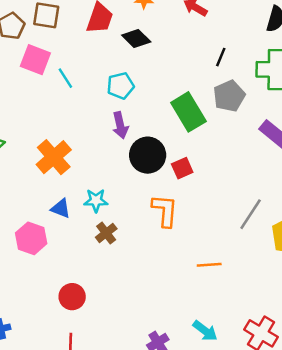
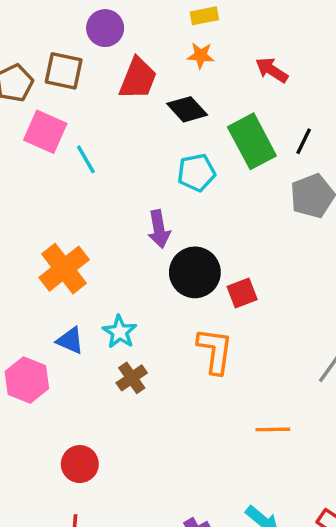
cyan pentagon: (120, 86) -> (196, 173), moved
green rectangle: (188, 112) -> (252, 141), moved
cyan star: (96, 200) -> (120, 332), turned 30

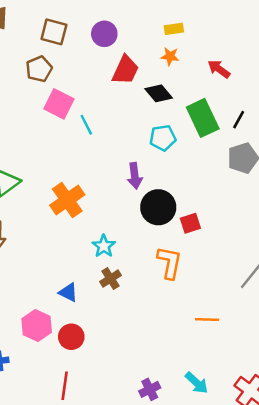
brown square: (64, 71) -> (54, 32), moved
blue triangle: (70, 341) -> (68, 292), moved
pink hexagon: (27, 380) -> (37, 325), moved

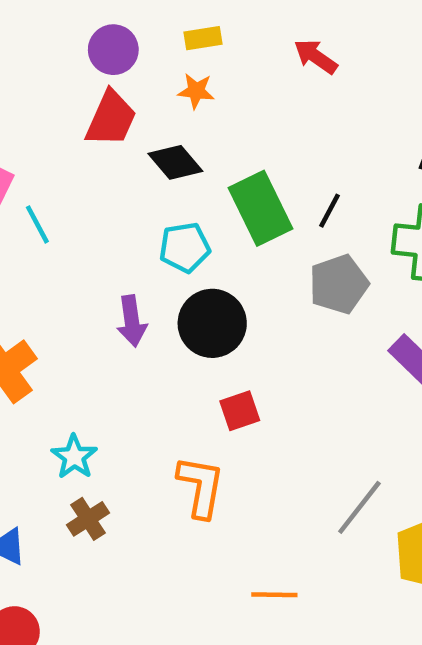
purple circle: (104, 34) -> (113, 50), moved
red arrow: (219, 69) -> (316, 57), moved
black circle: (158, 207) -> (212, 323), moved

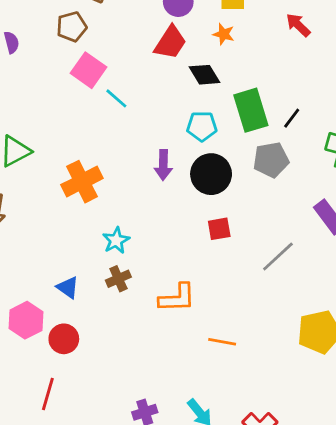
cyan line: (37, 224) -> (116, 98), turned -30
gray pentagon: (339, 284) -> (271, 160), moved
orange L-shape: (201, 487) -> (177, 298), moved, turned 69
gray line: (359, 507) -> (278, 256), moved

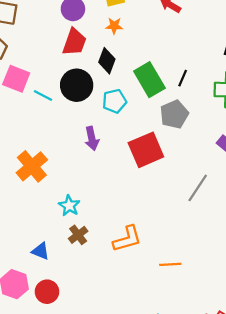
black diamond: (204, 75) -> (107, 61), turned 65
black circle: (211, 174) -> (77, 85), moved
red square: (219, 229) -> (146, 150), moved, size x1.8

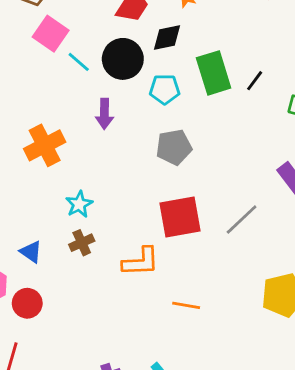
black diamond: (107, 61) -> (167, 38), turned 45
gray pentagon: (174, 114) -> (174, 147), moved
purple arrow: (92, 138) -> (104, 114), moved
red square: (146, 150) -> (180, 217), moved

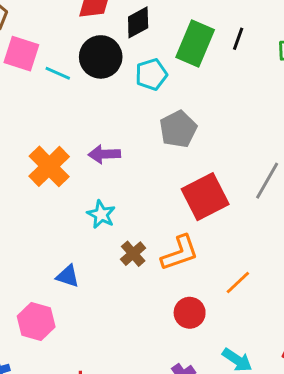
green rectangle: (214, 73) -> (195, 43), turned 57
purple arrow: (104, 114) -> (104, 154), moved, turned 104
brown cross: (82, 243) -> (133, 254), moved
red circle: (27, 303) -> (190, 313), moved
orange line: (186, 305) -> (238, 283), turned -36

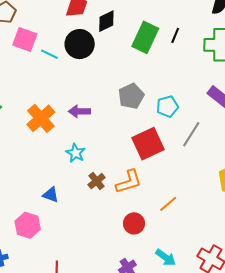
cyan pentagon: (151, 75) -> (167, 106), moved

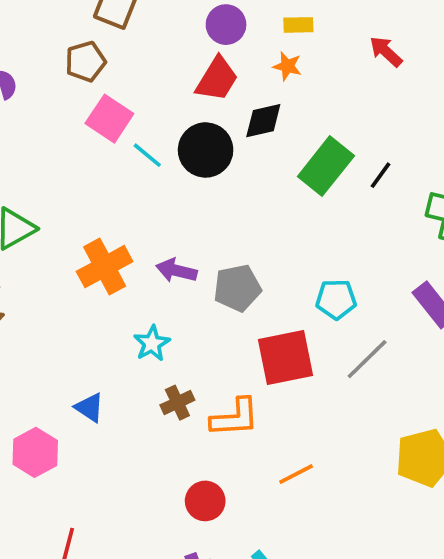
gray pentagon: (131, 96) -> (237, 288), moved
red circle: (134, 223) -> (205, 501), moved

